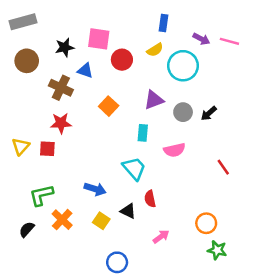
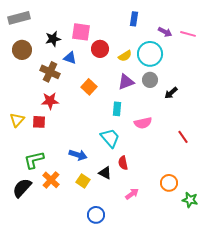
yellow semicircle: (155, 50) -> (125, 56), moved
gray circle: (183, 112) -> (150, 80), moved
black semicircle: (27, 229) -> (22, 188), size x1.5
green star: (217, 250) -> (190, 200), moved

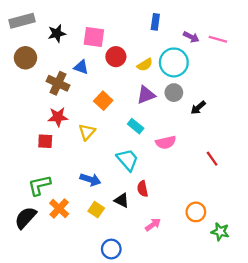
black star: (53, 39) -> (57, 33), moved
cyan rectangle: (117, 109) -> (136, 126), turned -56
yellow triangle: (17, 120) -> (87, 132), moved

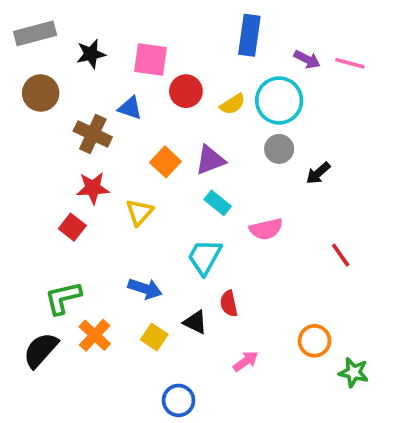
blue rectangle: (155, 22) -> (249, 35), size x1.5
purple triangle: (146, 95) -> (210, 160), moved
red square: (45, 141) -> (72, 227), turned 35
cyan trapezoid: (127, 160) -> (205, 257), turned -110

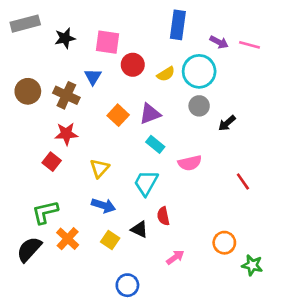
brown circle: (41, 93) -> (28, 91), moved
blue triangle: (130, 108) -> (93, 77), turned 42
yellow triangle: (139, 212) -> (100, 168), moved

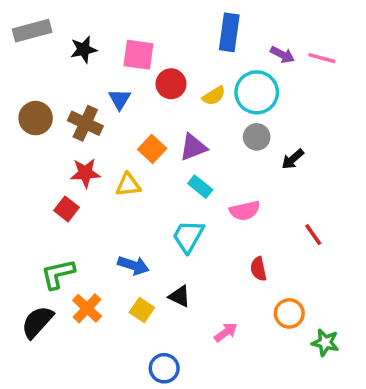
yellow triangle: (100, 168) -> (128, 185), moved, turned 42
red semicircle: (163, 216) -> (258, 269), moved

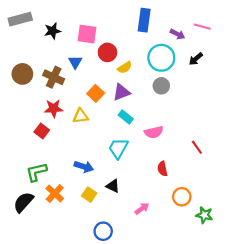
pink line: (322, 58) -> (202, 27), moved
yellow semicircle: (214, 96) -> (125, 68), moved
black arrow: (293, 159) -> (196, 59), moved

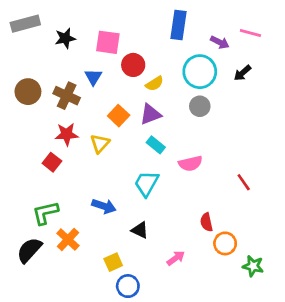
yellow triangle: (81, 116) -> (100, 144), turned -42
red semicircle: (162, 169) -> (206, 222), moved
yellow square: (89, 195) -> (113, 262), moved, turned 32

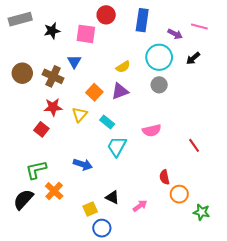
red circle: (133, 65) -> (106, 15), moved
cyan rectangle: (156, 145) -> (107, 122), moved
black triangle: (140, 230) -> (112, 197), moved

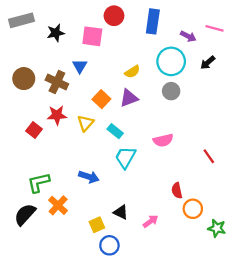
red square: (41, 129) -> (34, 130), moved

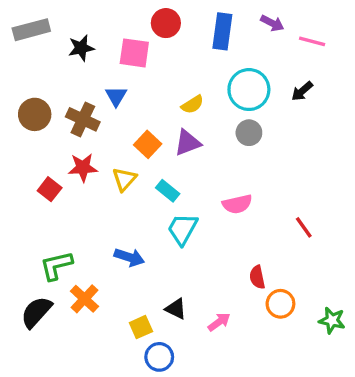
purple arrow: (188, 36) -> (272, 23), moved
green star: (217, 228) -> (332, 320), moved

